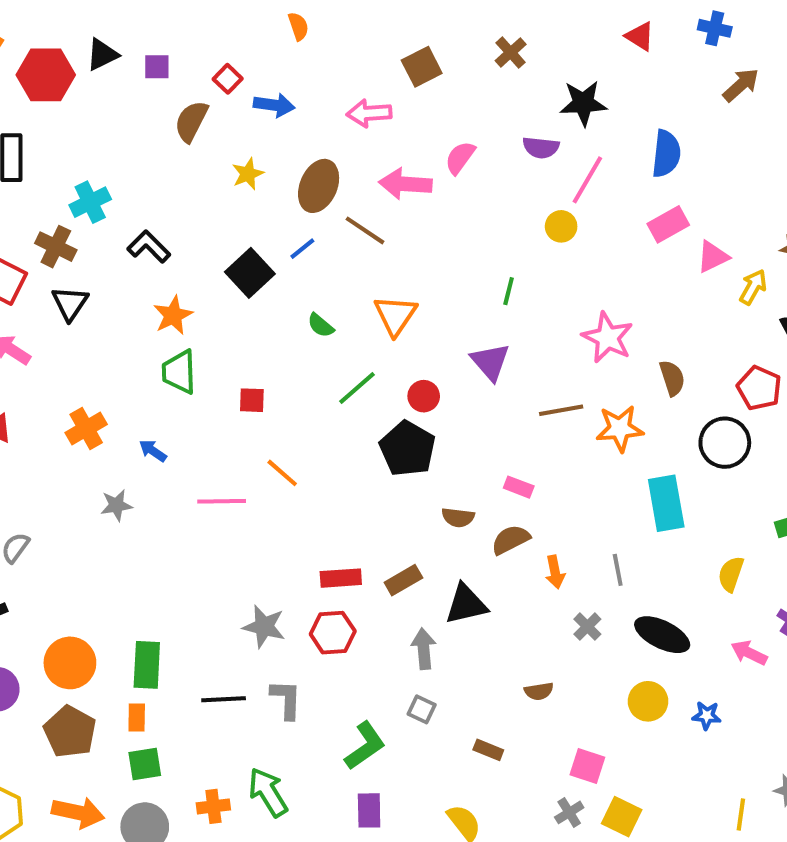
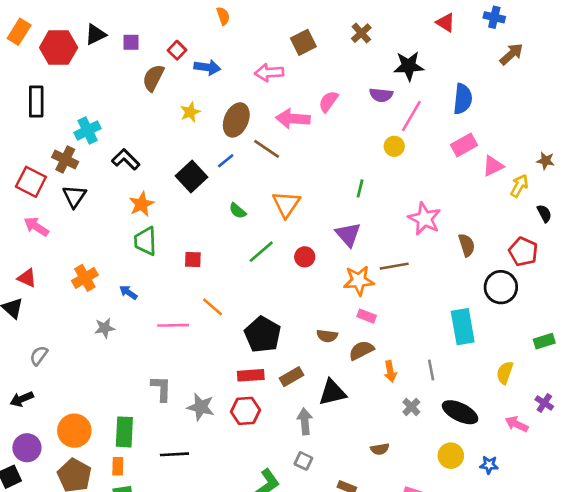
orange star: (620, 428) -> (359, 281), moved
black pentagon: (407, 449) -> (263, 335), moved
gray L-shape: (286, 699) -> (161, 389), moved

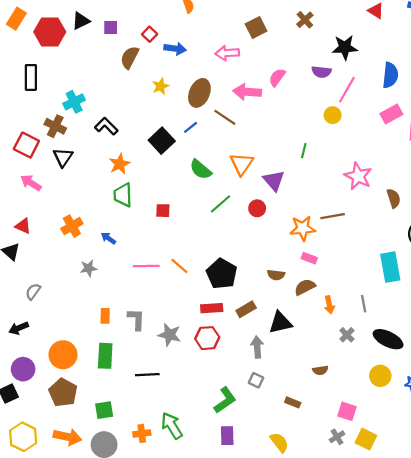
green semicircle: (238, 211) -> (201, 169), size x1.5
purple triangle: (348, 234) -> (274, 181), moved
orange line: (213, 307) -> (179, 266), moved
orange rectangle: (118, 466) -> (105, 316), moved

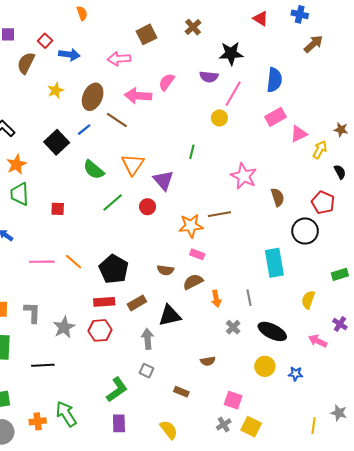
gray star: (170, 335) -> (64, 327), turned 30

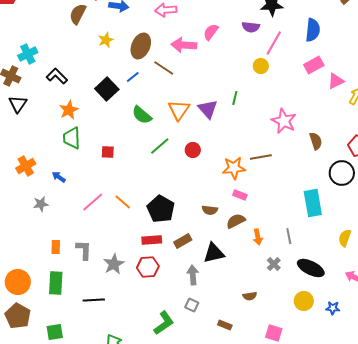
purple triangle: (163, 180) -> (208, 109), moved
pink line: (42, 262) -> (93, 202), turned -40

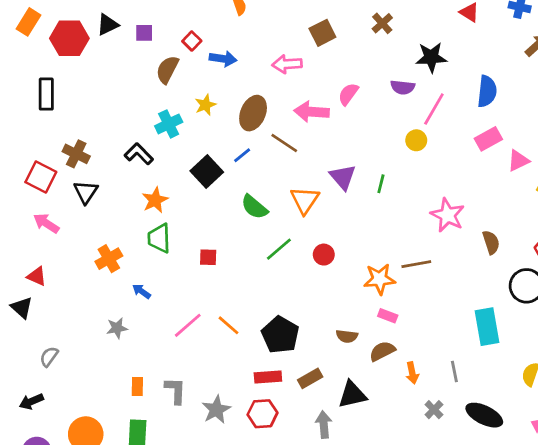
cyan cross: (28, 54) -> (169, 124), moved
purple triangle: (208, 109) -> (343, 177), moved
orange cross: (26, 166) -> (109, 259), moved

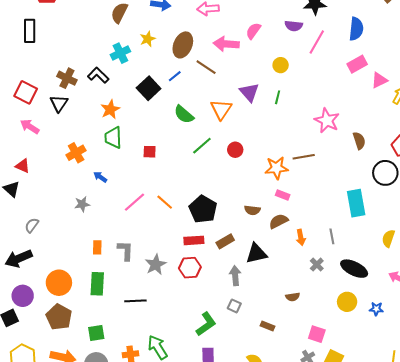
yellow circle: (416, 140) -> (281, 65), moved
brown cross: (76, 154) -> (67, 78), moved
black arrow: (31, 401) -> (19, 259), size x1.5

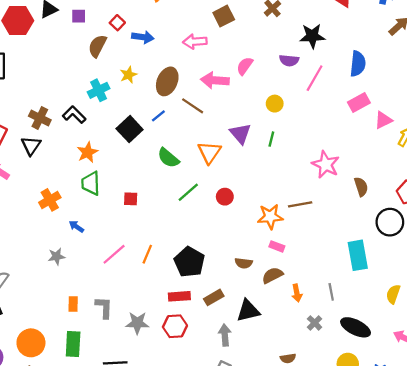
orange line: (165, 202) -> (147, 254), turned 72
gray star: (156, 265) -> (137, 323), turned 30

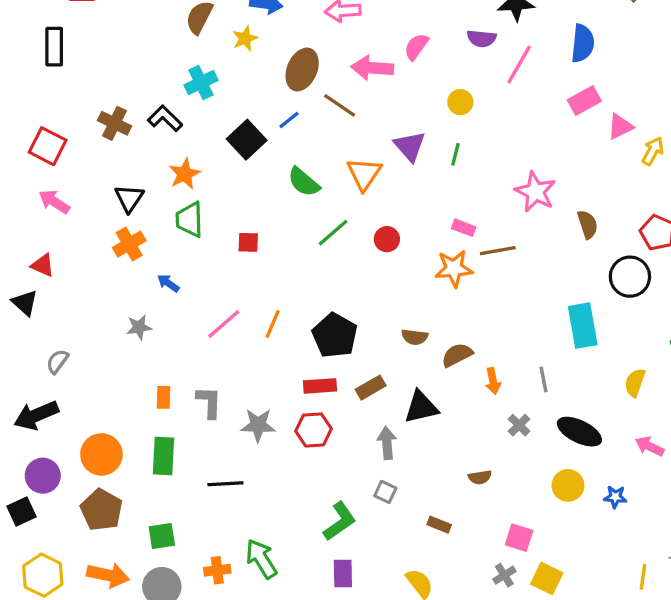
yellow star: (128, 75) -> (245, 38), moved
black triangle: (31, 146) -> (129, 198), moved
pink rectangle: (277, 246) -> (464, 228), moved

